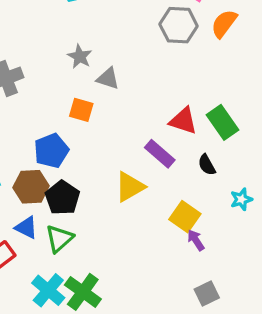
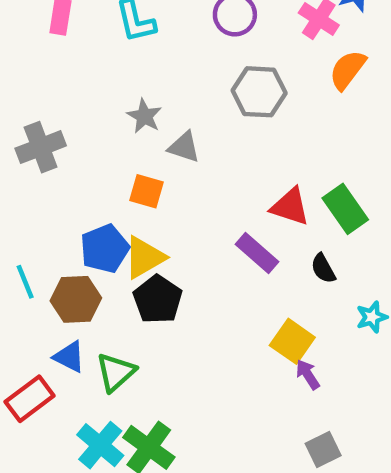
gray hexagon: (179, 25) -> (259, 92), moved
yellow triangle: (130, 187) -> (144, 257), moved
black pentagon: (62, 198) -> (158, 299), moved

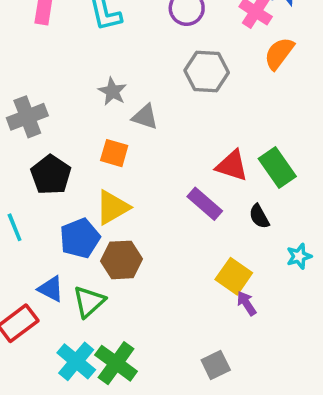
blue pentagon: (105, 249) -> (80, 238), moved
brown hexagon: (76, 299) -> (121, 260), moved
black pentagon: (158, 299) -> (51, 175), moved
gray square: (323, 450) -> (216, 365), moved

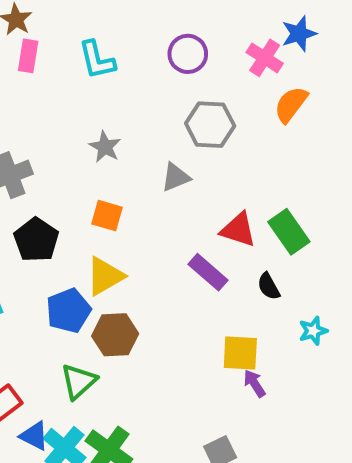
gray triangle: (145, 117) -> (176, 177), moved, turned -40
yellow square: (234, 276) -> (240, 353), turned -32
blue triangle: (51, 289) -> (34, 436), moved

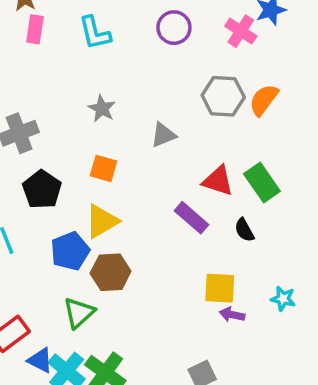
orange semicircle: (291, 104) -> (264, 100), moved
gray hexagon: (210, 125) -> (223, 96), moved
cyan star: (313, 331) -> (283, 299), moved, turned 30
purple arrow: (255, 383) -> (232, 315), turned -45

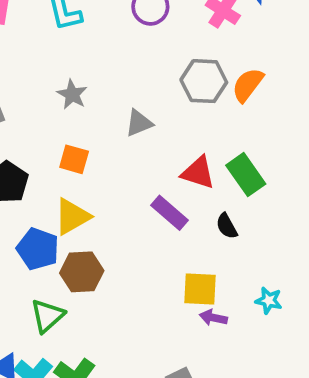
blue pentagon: (70, 251) -> (38, 249), turned -30

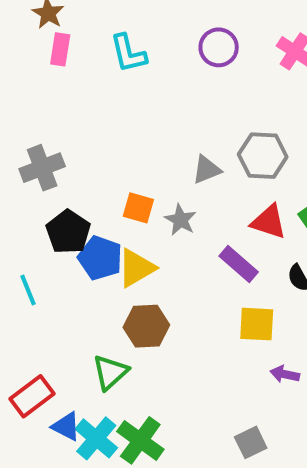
gray hexagon: (204, 81) -> (263, 156), moved
gray star: (72, 94) -> (180, 220), moved
blue pentagon: (38, 249) -> (100, 258), moved
yellow square: (200, 289) -> (257, 324), moved

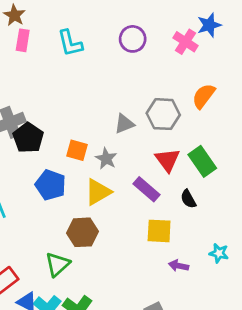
red triangle: (269, 222) -> (167, 160), turned 36
black pentagon: (68, 232) -> (28, 138), moved
yellow triangle: (136, 268) -> (98, 192), moved

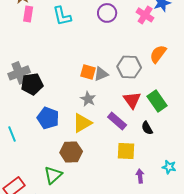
black pentagon: (28, 138) -> (32, 84), turned 30
orange square: (77, 150) -> (88, 72), moved
purple arrow: (179, 266) -> (140, 176), turned 72

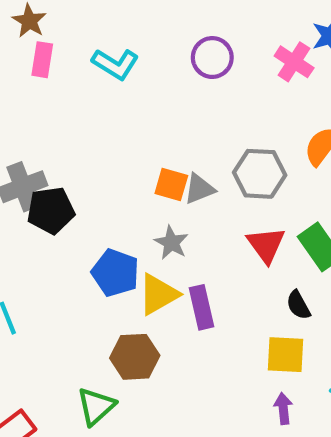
cyan L-shape: (62, 16) -> (115, 64), turned -45
blue pentagon: (48, 118) -> (115, 273), moved
purple rectangle: (117, 121) -> (201, 307), moved, turned 36
yellow square: (126, 151) -> (285, 355), moved

